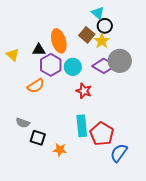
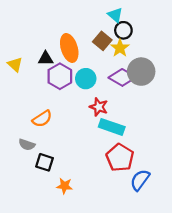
orange semicircle: (36, 86) -> (42, 119), moved
cyan rectangle: (82, 126) -> (112, 127), moved, turned -65
orange star: (60, 150) -> (65, 186), moved

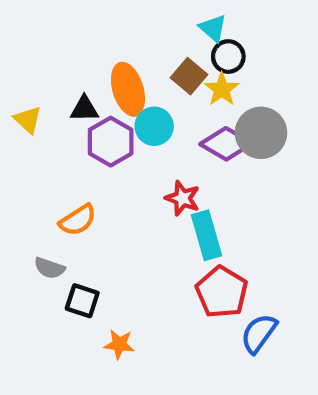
cyan circle: (86, 79) -> (154, 126), moved
cyan rectangle: (112, 127) -> (206, 235), turned 55

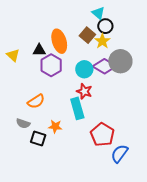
cyan circle: (154, 126) -> (84, 69), moved
cyan rectangle: (206, 235) -> (77, 108), moved
orange star: (119, 344) -> (55, 126), moved

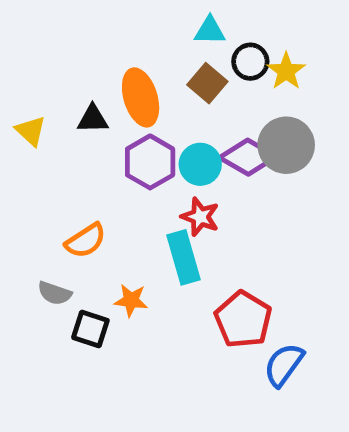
cyan triangle: (98, 13) -> (210, 31), moved, turned -40
yellow star: (102, 41) -> (286, 71), moved
purple hexagon: (51, 65) -> (150, 162), moved

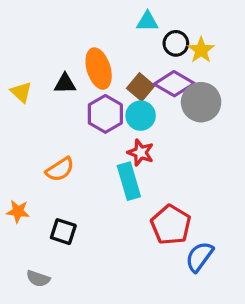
brown square: (207, 83) -> (141, 87), moved
purple diamond: (248, 157) -> (174, 84), moved
gray semicircle: (55, 293) -> (38, 279), moved
orange star: (131, 300) -> (18, 211), moved

